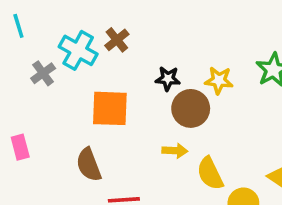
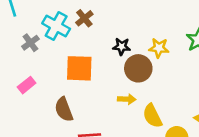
pink rectangle: (20, 147) -> (27, 85), moved, turned 66

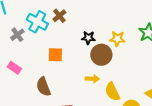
orange square: (79, 68) -> (55, 55), size x0.7
pink rectangle: (27, 85) -> (14, 68), turned 72

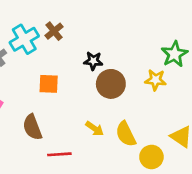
cyan cross: (37, 22) -> (24, 39), turned 30
yellow star: (117, 39) -> (156, 80), moved
yellow arrow: (92, 79) -> (95, 129), moved, turned 32

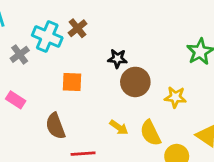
cyan cross: (24, 39) -> (47, 37), turned -36
yellow star: (156, 80) -> (175, 97), moved

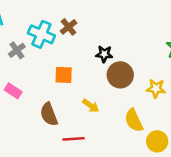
yellow arrow: (119, 127) -> (91, 106), moved

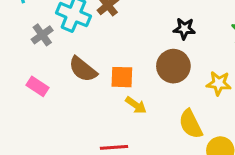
black star: (104, 54) -> (184, 29), moved
orange square: (64, 75) -> (122, 77), moved
brown semicircle: (49, 114) -> (83, 69), moved, turned -30

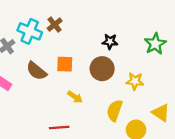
orange square: (122, 77) -> (65, 64), moved
yellow semicircle: (191, 124) -> (115, 111), turned 45

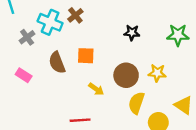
green star: (155, 44) -> (178, 35), turned 30
brown circle: (102, 69) -> (126, 75), moved
brown semicircle: (36, 71) -> (57, 63), turned 30

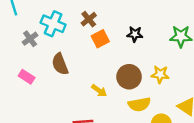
brown cross: (75, 15) -> (89, 19), moved
orange square: (86, 56) -> (100, 39), moved, turned -30
yellow semicircle: (136, 103) -> (139, 104), turned -120

